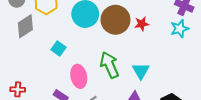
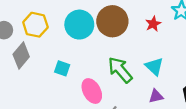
red star: (142, 24) -> (153, 24), moved

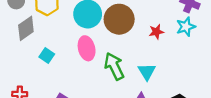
cyan square: (62, 68) -> (47, 55), moved
pink ellipse: (92, 91) -> (87, 48), moved

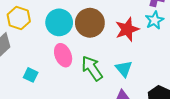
red star: (156, 32) -> (127, 29), size x1.6
cyan square: (47, 55) -> (31, 75), moved

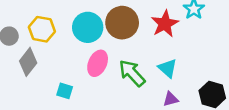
pink ellipse: (63, 55) -> (98, 63), turned 55

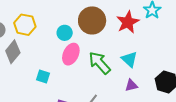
cyan circle: (88, 27) -> (65, 33), moved, size x0.6

